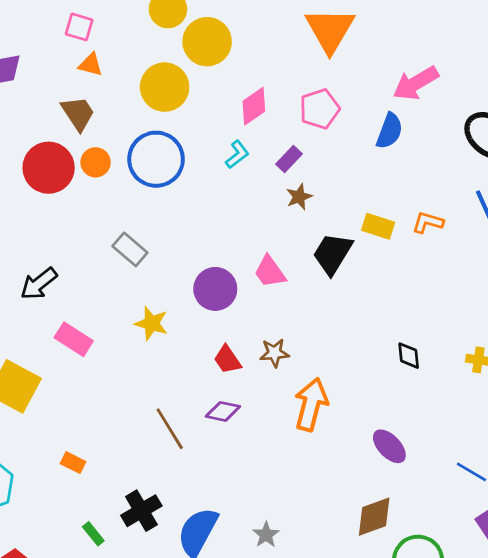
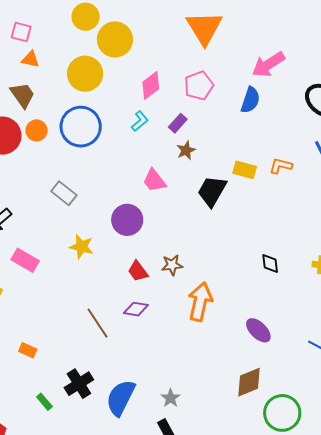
pink trapezoid: (270, 272) -> (154, 181), moved

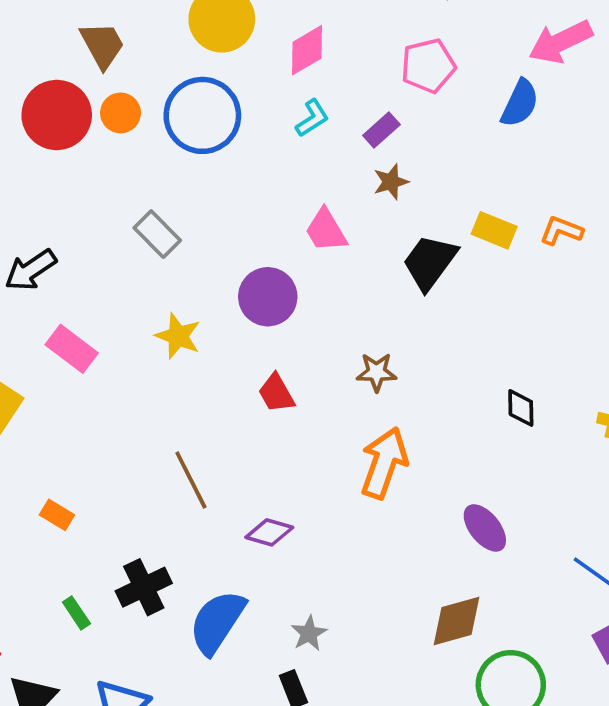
pink diamond: (151, 85) -> (307, 50), moved
brown star: (172, 265) -> (376, 372), moved
purple diamond: (136, 309) -> (269, 532), moved

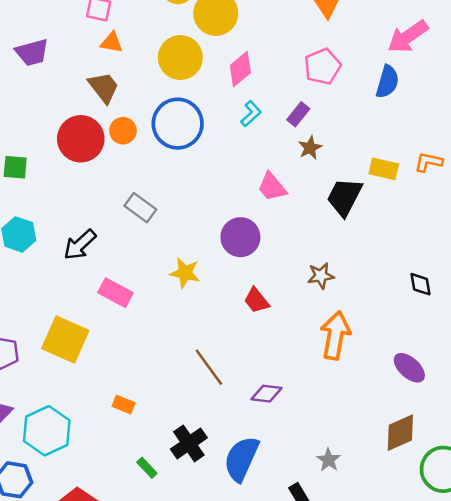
gray rectangle: (157, 234) -> (140, 208), moved
gray star: (309, 633) -> (329, 460), moved

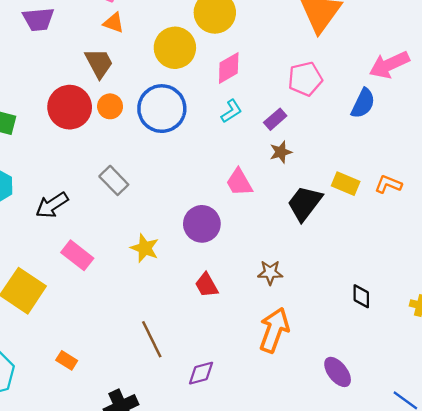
purple diamond: (267, 394) -> (201, 373), turned -32

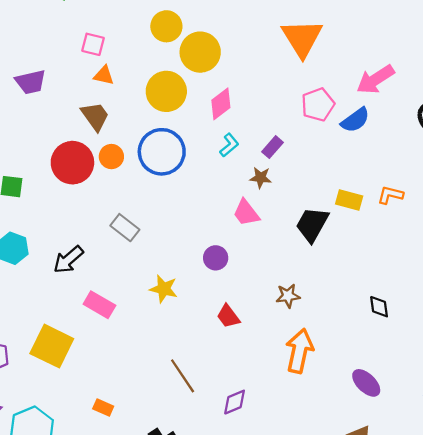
pink pentagon: (305, 79) -> (318, 105), moved
blue semicircle: (363, 103) -> (355, 120), turned 36
brown star: (281, 152) -> (261, 178), moved, turned 30
purple circle: (202, 224) -> (216, 258), size x0.7

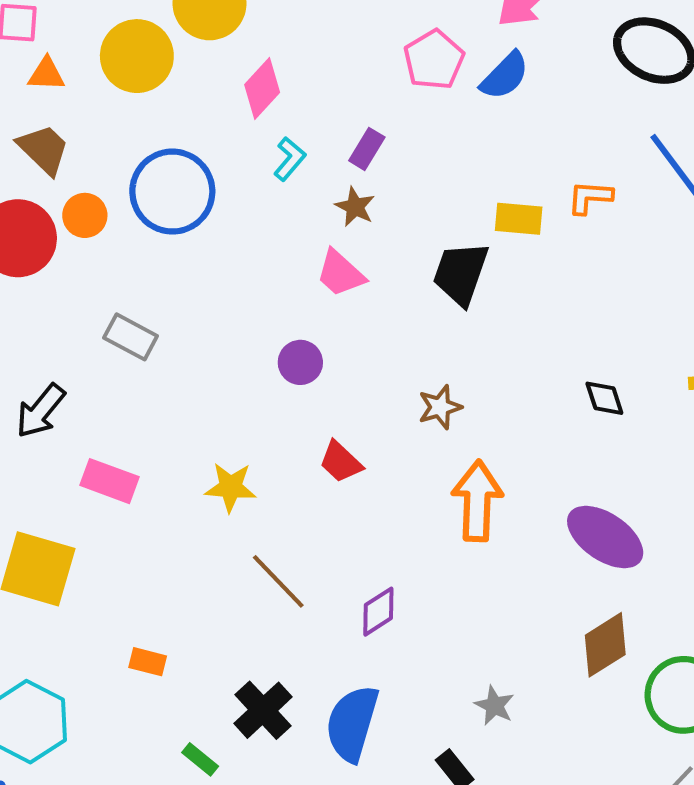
yellow circle: (166, 91) -> (137, 56), moved
brown star: (261, 178) -> (355, 207), turned 30
yellow star: (164, 289) -> (231, 487), moved
purple ellipse: (366, 383) -> (605, 537), size x1.4

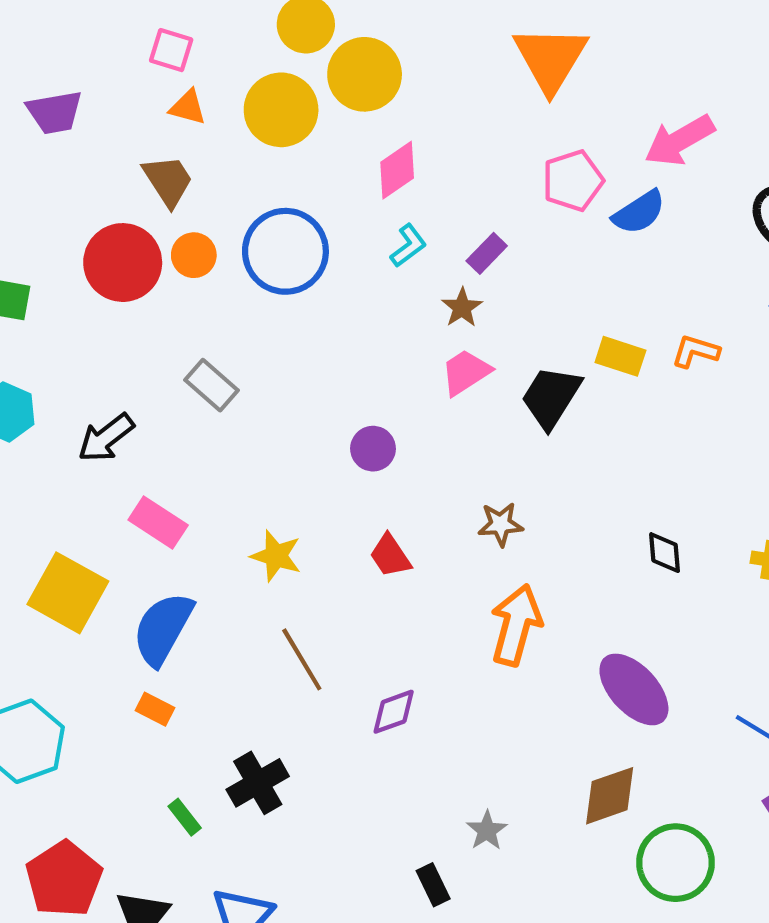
pink trapezoid: (340, 273) -> (466, 372), moved, turned 92
blue semicircle: (352, 723) -> (163, 629), moved

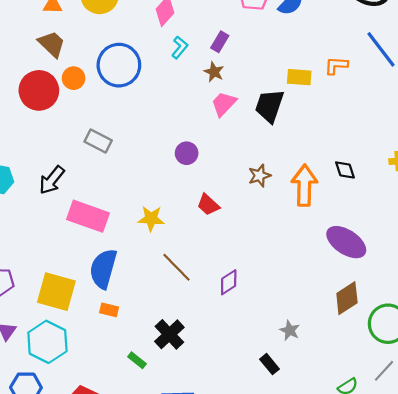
pink rectangle: (158, 522) -> (88, 216), size x1.4
yellow square: (68, 593) -> (56, 292), moved
orange arrow: (516, 625) -> (304, 185), moved

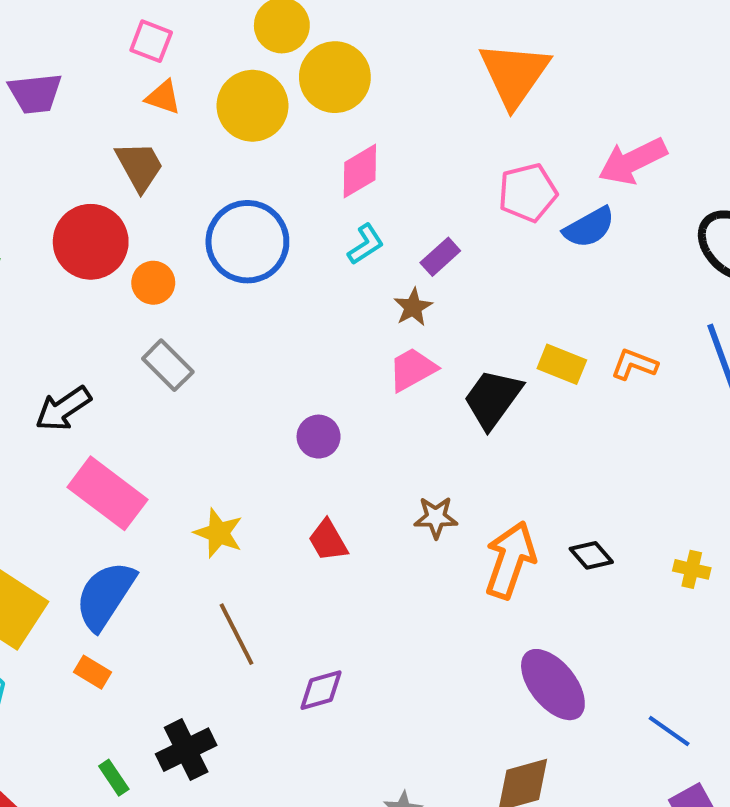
orange circle: (74, 78) -> (153, 283), moved
black diamond: (345, 170) -> (591, 555), turned -40

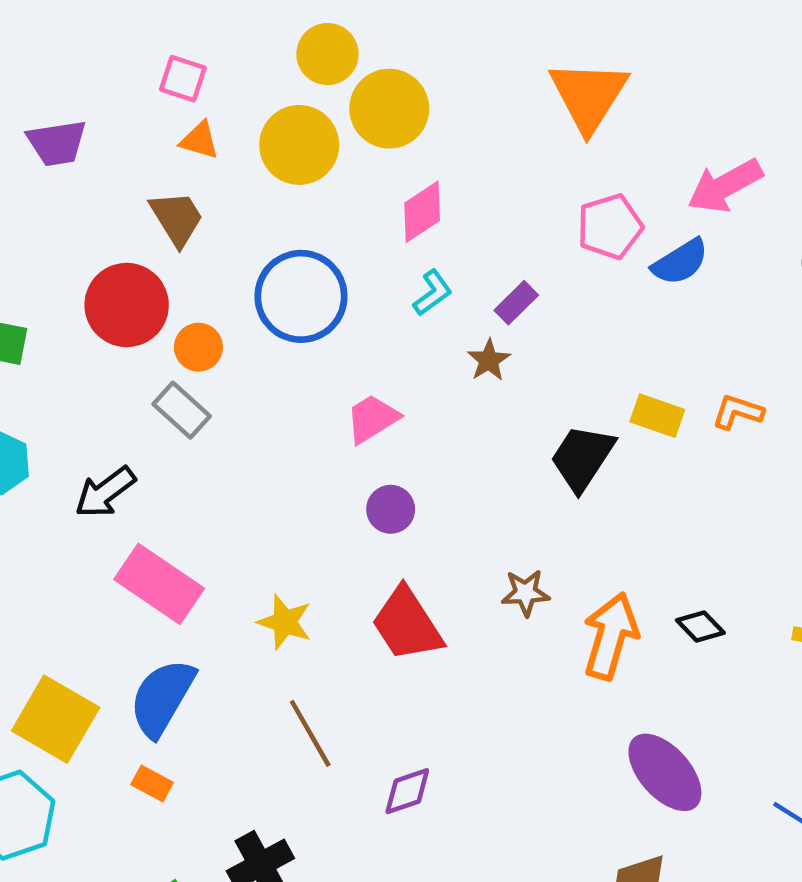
gray rectangle: (168, 365) -> (182, 410), moved
pink trapezoid: (412, 369) -> (372, 419), moved
red trapezoid: (328, 540) -> (407, 624), size x1.6

